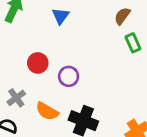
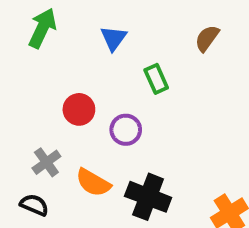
green rectangle: (133, 43) -> (156, 79), moved

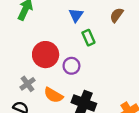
blue triangle: (114, 38) -> (76, 15), moved
red circle: (79, 109) -> (46, 55), size x1.5

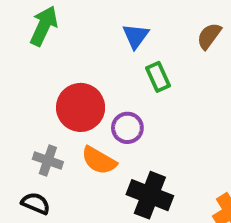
gray cross: (27, 84) -> (48, 160), turned -35
orange semicircle: (53, 95) -> (99, 160), moved

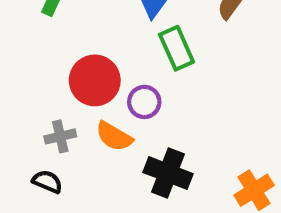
green rectangle: (158, 77) -> (177, 48), size x1.4
gray cross: (48, 160) -> (60, 136), turned -32

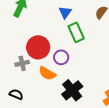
gray cross: (60, 136) -> (22, 63), moved
black cross: (168, 173) -> (72, 90), turned 30

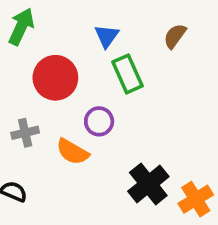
red circle: (38, 47) -> (55, 78), moved
black cross: (72, 90) -> (148, 184), moved

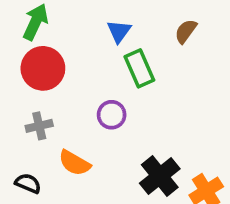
red circle: (55, 78) -> (43, 68), moved
orange semicircle: (72, 152) -> (74, 163), moved

